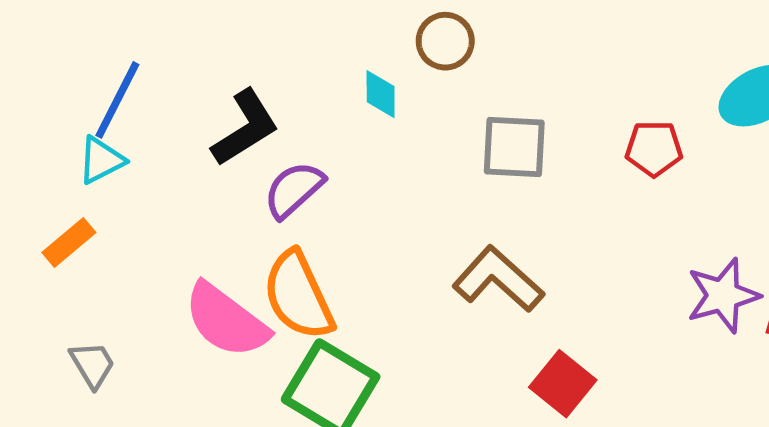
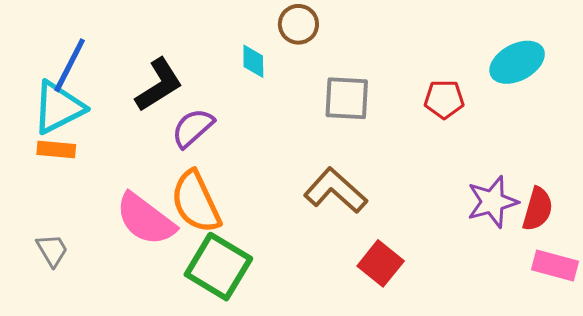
cyan triangle: (101, 160) -> (58, 107), size x1.6
orange rectangle: (69, 243) -> (56, 150), moved, turned 45

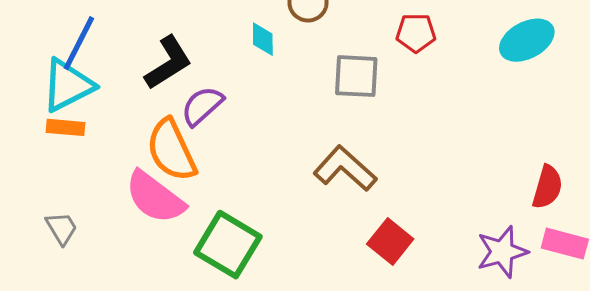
red pentagon: (444, 99) -> (416, 33), moved
orange semicircle: (196, 202) -> (171, 150), moved
purple star: (492, 202) -> (502, 252), moved

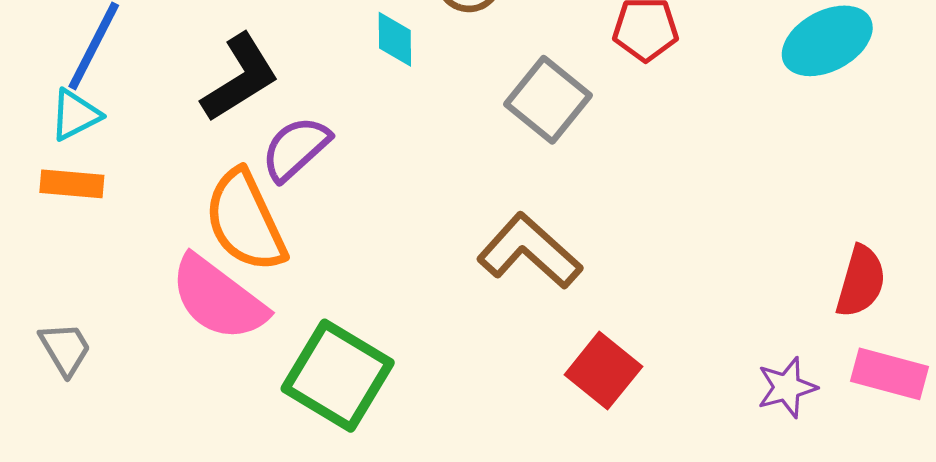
gray square: (356, 76) -> (548, 100), turned 36
cyan triangle: (68, 85) -> (75, 115), size x0.6
purple star: (502, 252) -> (787, 387), size x0.7

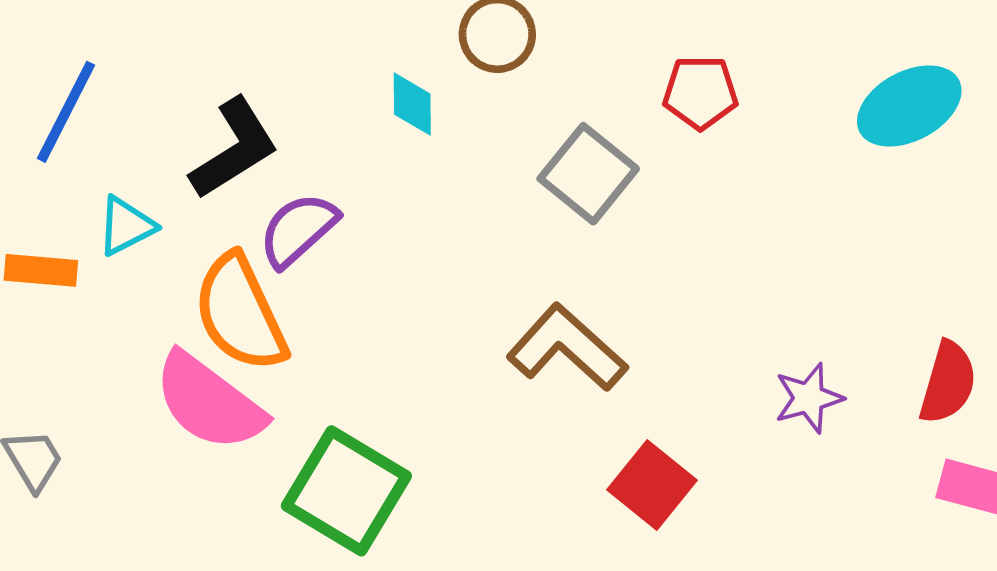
cyan triangle: (75, 115) -> (126, 226), moved
purple star: (787, 387) -> (809, 398), moved

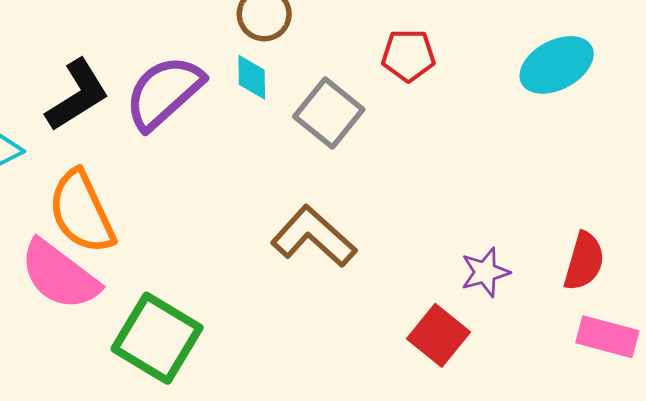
cyan diamond: (412, 104) -> (252, 77), moved
purple semicircle: (298, 230) -> (164, 92), moved, size x1.4
red square: (652, 485) -> (439, 335), moved

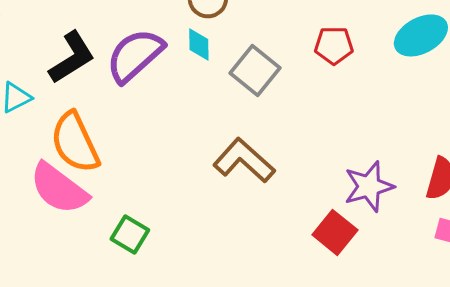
red pentagon: (408, 55) -> (334, 45), moved
purple star: (485, 272) -> (369, 186), size x1.4
green square: (157, 338) -> (130, 234), size x0.6

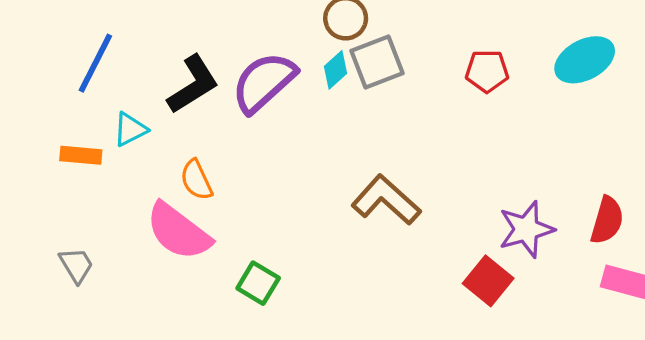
cyan diamond: (199, 44) -> (336, 70), turned 48
gray square: (255, 70) -> (377, 62), moved, turned 30
orange semicircle: (75, 142) -> (196, 180), size x0.6

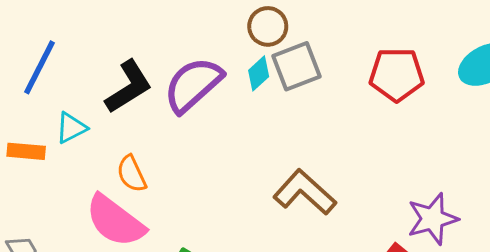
red pentagon: (487, 71) -> (397, 75), size x1.4

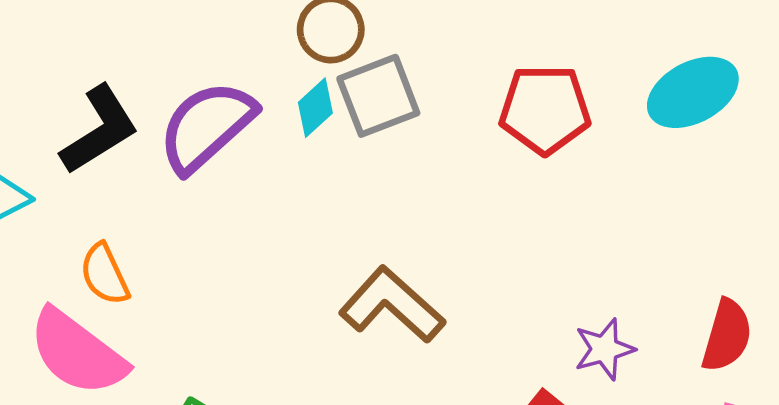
purple star: (433, 219) -> (604, 349), size x0.7

